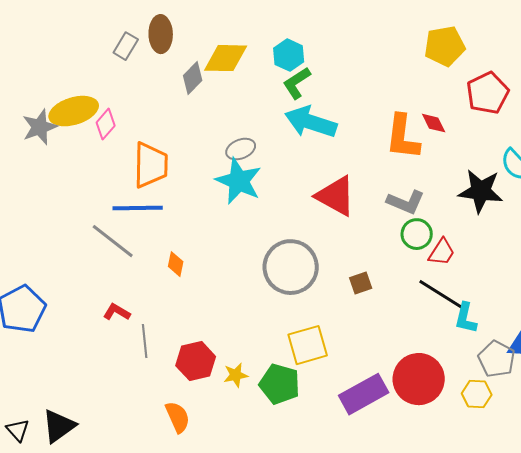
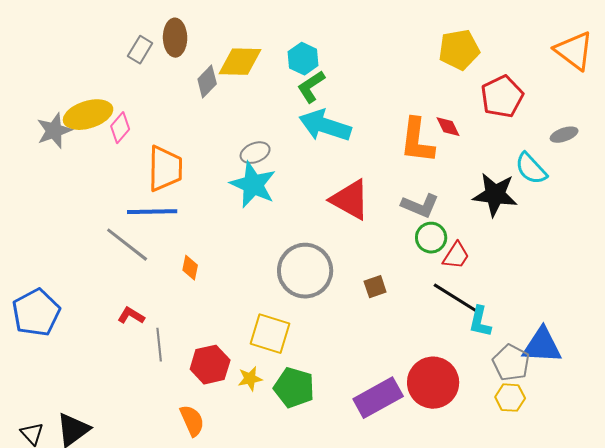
yellow square: (308, 345) -> (270, 334), moved, turned 33
yellow hexagon: (477, 394) -> (510, 398), moved

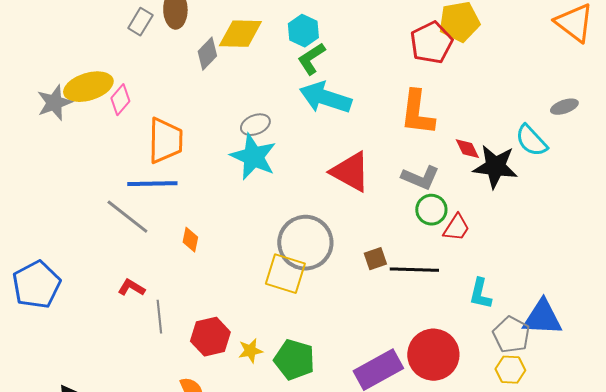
red pentagon: (502, 97) -> (431, 43), moved
red diamond: (448, 127) -> (467, 149), moved
black line: (455, 298) -> (414, 270), moved, turned -30
yellow square: (270, 334) -> (285, 274), moved

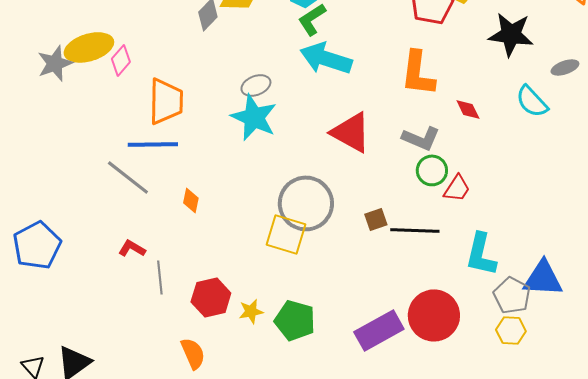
black star: (495, 167) -> (511, 34), moved
cyan L-shape: (480, 294) -> (481, 254), size x1.4

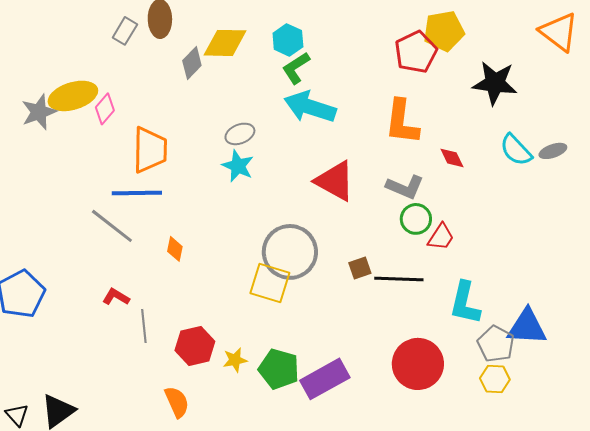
gray ellipse: (565, 67) -> (553, 151), moved
cyan star: (254, 117) -> (238, 166), size x0.7
purple rectangle: (379, 330) -> (325, 379), moved

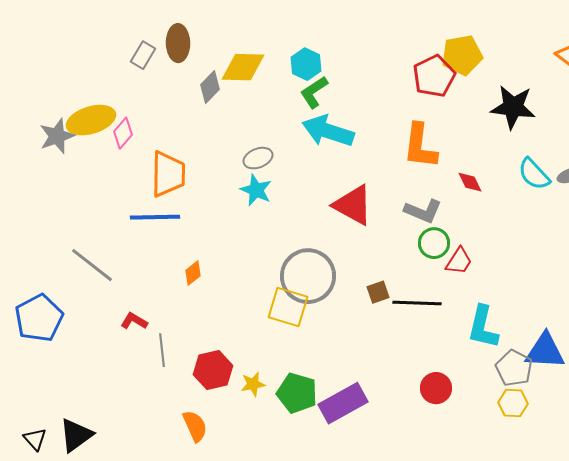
gray line: (112, 226) -> (92, 265), moved
orange diamond: (175, 249) -> (193, 273), turned 40
red circle: (418, 364) -> (436, 388), size x0.6

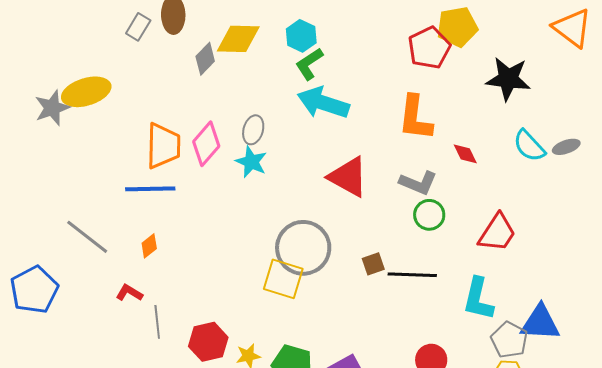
pink diamond: (123, 133) -> (206, 144), moved, size x1.4
gray ellipse: (258, 158) -> (253, 130), turned -52
red trapezoid: (459, 261) -> (497, 233), moved, size x1.4
orange diamond: (193, 273) -> (149, 246), moved

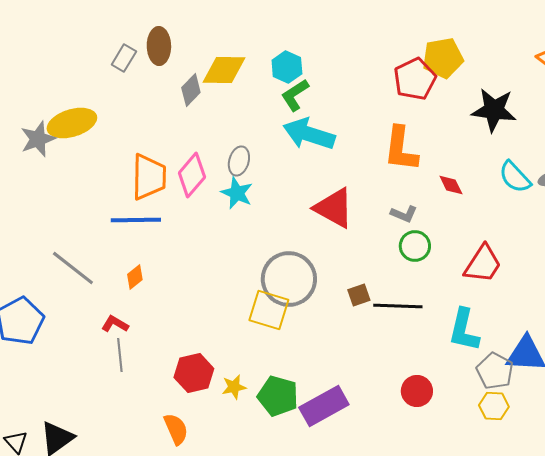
gray L-shape: (418, 183) -> (404, 214), size x0.7
gray line: (157, 322) -> (120, 355), moved

